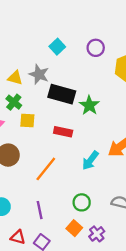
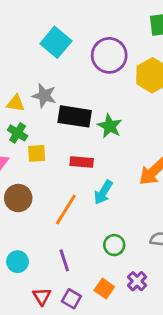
cyan square: (57, 47) -> (56, 42), moved, size x1.5
purple circle: (96, 48) -> (109, 55), size x1.6
cyan arrow: (90, 160) -> (103, 192), moved
orange square: (74, 228) -> (104, 289), moved
red triangle: (18, 237) -> (42, 296), turned 49

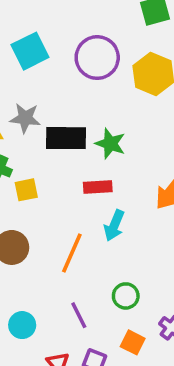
cyan square: (56, 42) -> (30, 51), turned 32
red rectangle: (82, 162) -> (98, 187), moved
green circle: (114, 245) -> (126, 296), moved

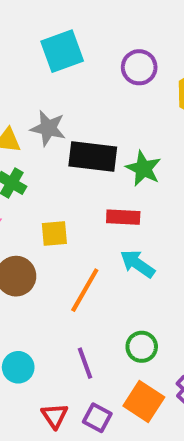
purple circle: (97, 58) -> (139, 67), size x0.7
yellow square: (26, 190) -> (54, 234), moved
cyan arrow: (114, 225) -> (137, 264), turned 96
orange square: (133, 342) -> (144, 401), size x1.4

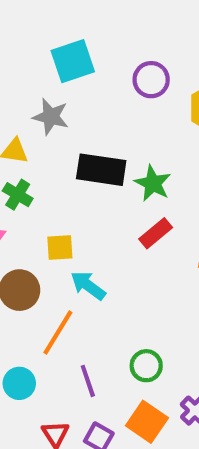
gray star: (48, 128) -> (51, 117), moved
red rectangle: (123, 217) -> (156, 233), moved, turned -44
cyan arrow: (137, 264) -> (88, 286), moved
orange line: (85, 290) -> (58, 332), moved

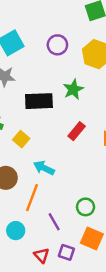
green star: (153, 183) -> (73, 89), moved, turned 30
yellow square: (60, 247) -> (21, 139), moved, turned -35

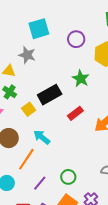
green star: (73, 89) -> (81, 79), turned -30
black rectangle: (39, 101) -> (50, 95), moved, turned -40
purple line: (54, 222) -> (40, 183), turned 56

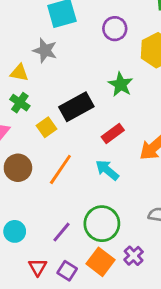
cyan arrow: (42, 137) -> (107, 170), moved
orange line: (26, 159) -> (60, 169), moved
green circle: (68, 177) -> (102, 224), size x1.6

